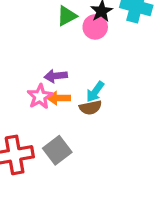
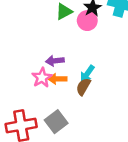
brown semicircle: (90, 108) -> (83, 87), turned 132

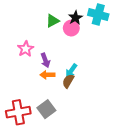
purple arrow: (55, 61) -> (45, 60), turned -104
pink star: (42, 78) -> (26, 49), moved

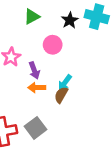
green triangle: (53, 21) -> (32, 17), moved
pink circle: (71, 28) -> (53, 45), moved

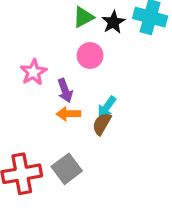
green triangle: (32, 17) -> (83, 17), moved

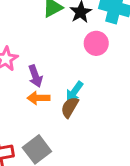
pink circle: (90, 55) -> (96, 43), moved

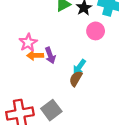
orange arrow: (38, 98) -> (35, 55), moved

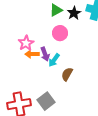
pink circle: (96, 31) -> (60, 33), moved
cyan arrow: (79, 67) -> (54, 60), moved

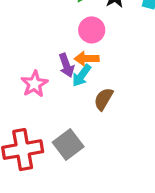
pink star: (26, 43) -> (34, 84), moved
orange arrow: (32, 54) -> (87, 59), moved

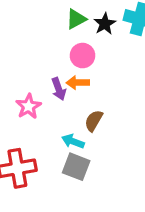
cyan arrow: (82, 75) -> (73, 141), moved, turned 75
gray square: (68, 145) -> (76, 167), moved, turned -32

